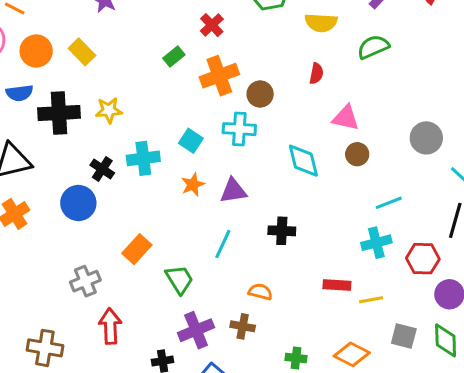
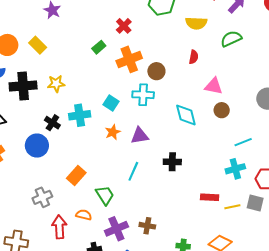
orange semicircle: (260, 292) -> (84, 215), moved
gray square: (404, 336) -> (255, 203), moved

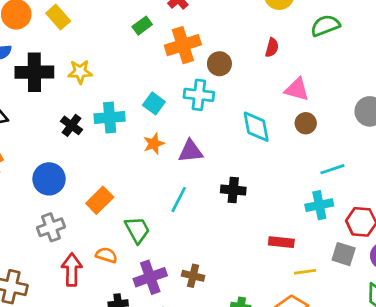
blue circle: (37, 146) -> (49, 179), moved
yellow line: (232, 207) -> (305, 272), moved

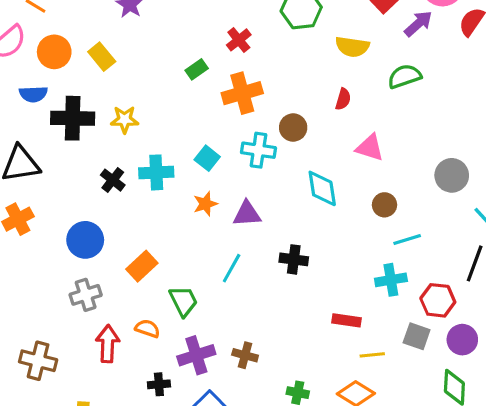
brown circle: (219, 64) -> (293, 128), moved
brown circle: (306, 123) -> (385, 205), moved

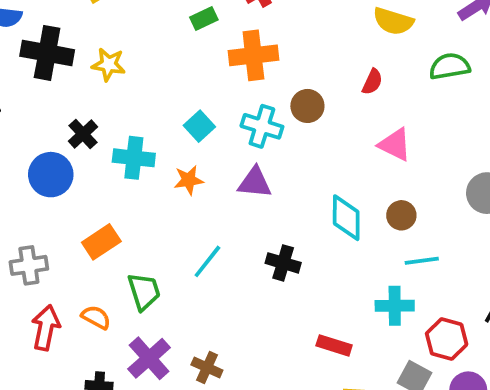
cyan cross: (156, 172) -> (134, 158), moved
cyan diamond: (322, 188) -> (346, 218), moved
purple triangle: (247, 214) -> (255, 182), moved
blue circle: (85, 240) -> (51, 175), moved
purple cross: (196, 355) -> (149, 358), turned -33

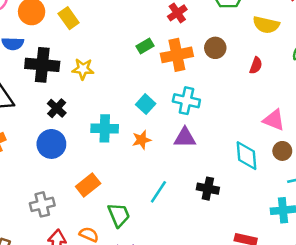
green rectangle: (204, 18) -> (145, 46), moved
brown circle: (307, 106) -> (215, 48), moved
black cross: (83, 134) -> (57, 108), moved
pink triangle: (395, 145) -> (274, 120), moved

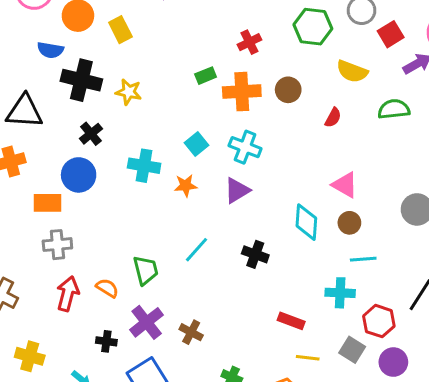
purple triangle: (185, 138) -> (237, 190), turned -40
orange rectangle: (88, 185) -> (47, 203), moved, turned 30

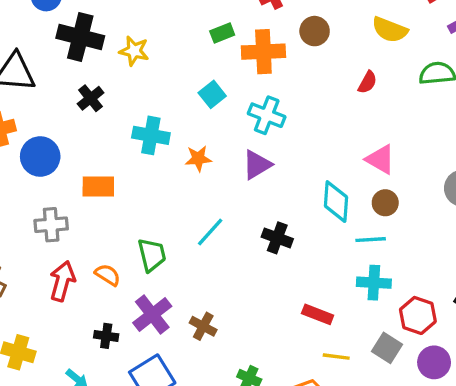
brown circle: (288, 90) -> (315, 31), moved
cyan square: (196, 144) -> (212, 94), moved
blue circle: (79, 175) -> (40, 156), moved
orange rectangle: (47, 203) -> (98, 186), moved
cyan line: (363, 259) -> (371, 240), moved

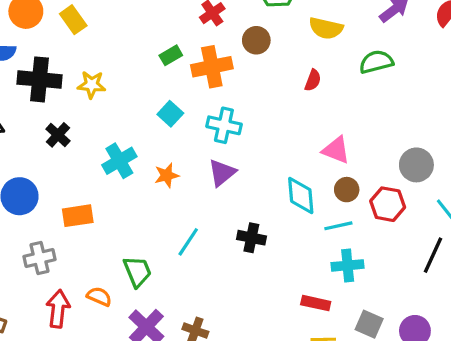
cyan cross: (151, 135) -> (119, 161), turned -32
red rectangle: (318, 314) -> (316, 303), moved
red hexagon: (418, 315) -> (388, 204), moved

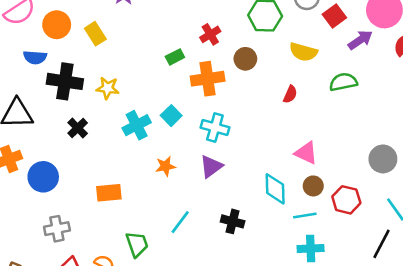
green rectangle: (171, 55) -> (175, 57), moved
cyan cross: (119, 161) -> (137, 125), moved
gray circle: (416, 165) -> (383, 159), moved
orange rectangle: (78, 216) -> (109, 193), moved

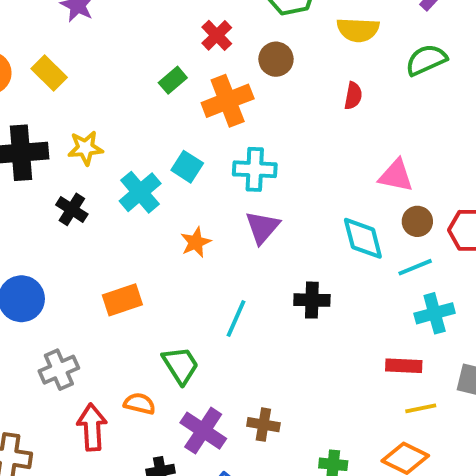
black cross: (78, 128) -> (72, 209), moved

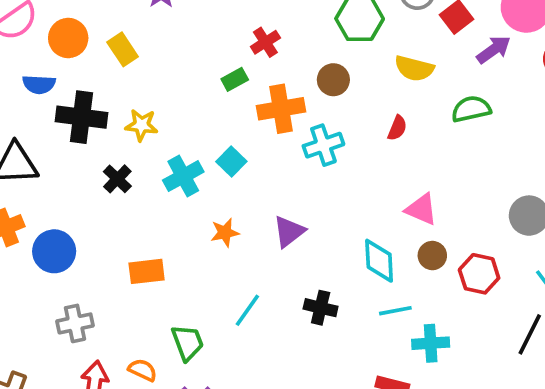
red cross: (217, 35) -> (265, 42), moved
cyan cross: (255, 169) -> (323, 145), moved, turned -33
cyan line: (415, 267) -> (395, 311), moved

